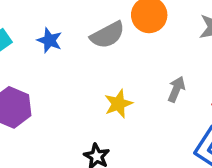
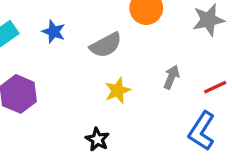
gray semicircle: (108, 35) -> (106, 45), moved

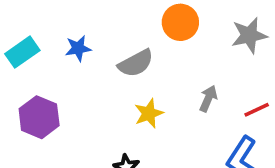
blue star: (54, 32) -> (78, 48), turned -30

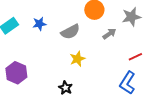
gray arrow: (208, 99) -> (109, 34), moved, turned 32
purple hexagon: (39, 117) -> (16, 73), moved

